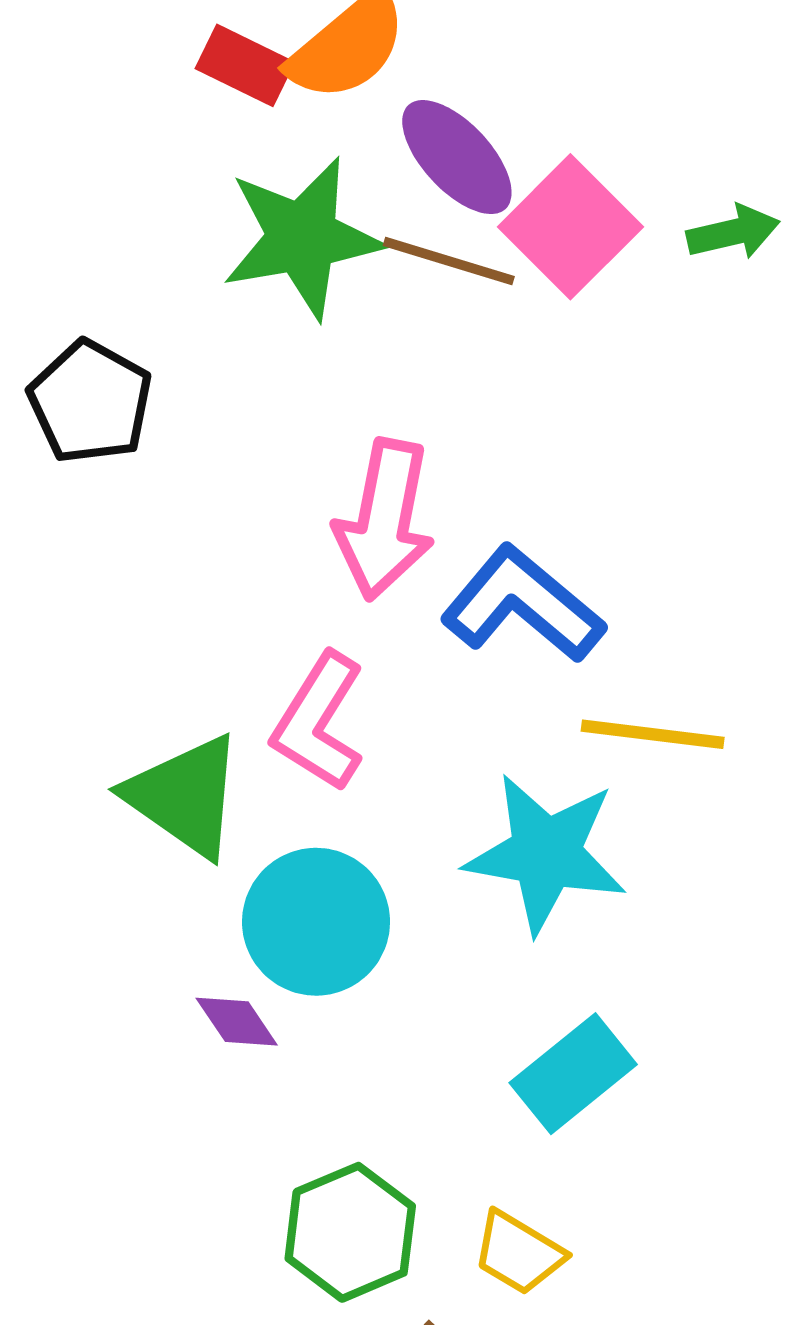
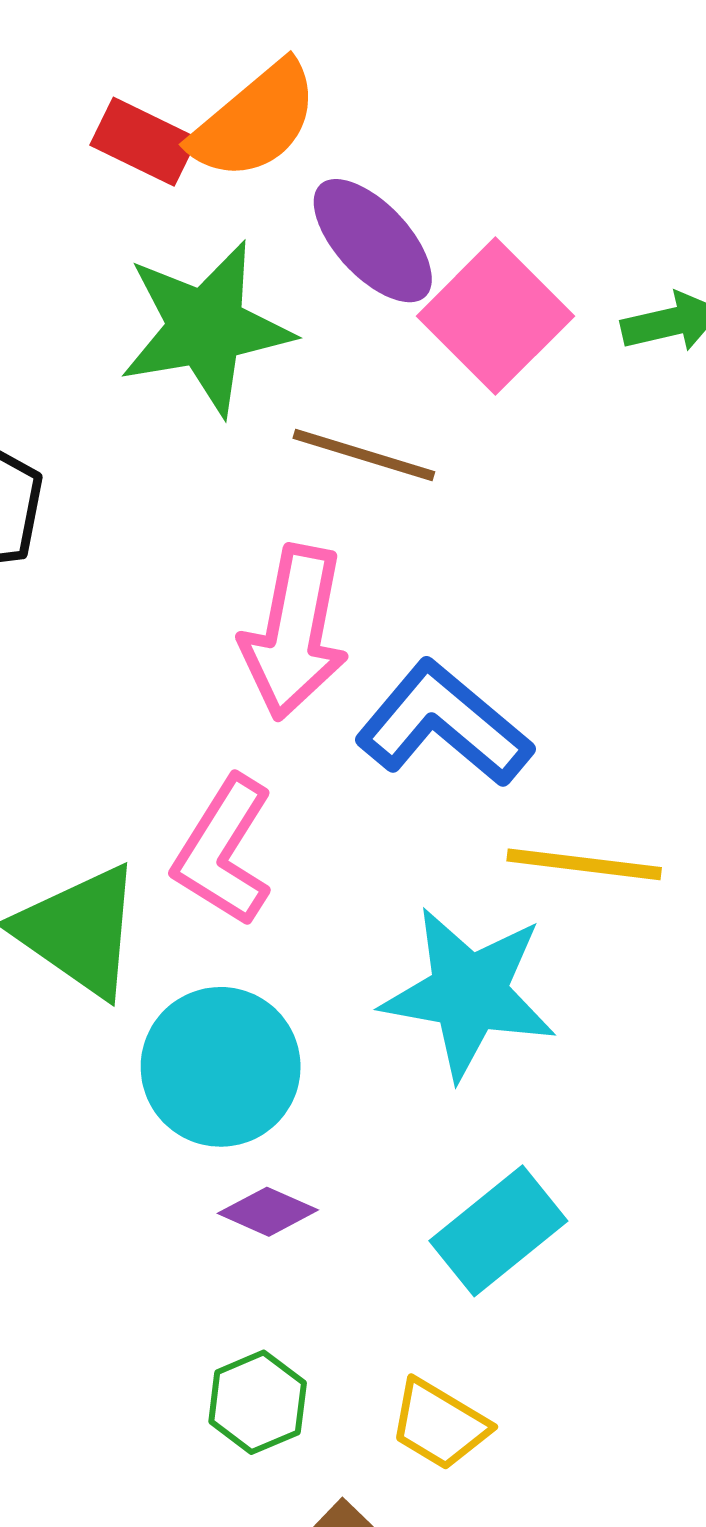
brown line: (449, 261) -> (364, 455), moved
purple diamond: (237, 1022) -> (268, 1212), moved, turned -32
green hexagon: (350, 1232) -> (258, 1402), size x0.7

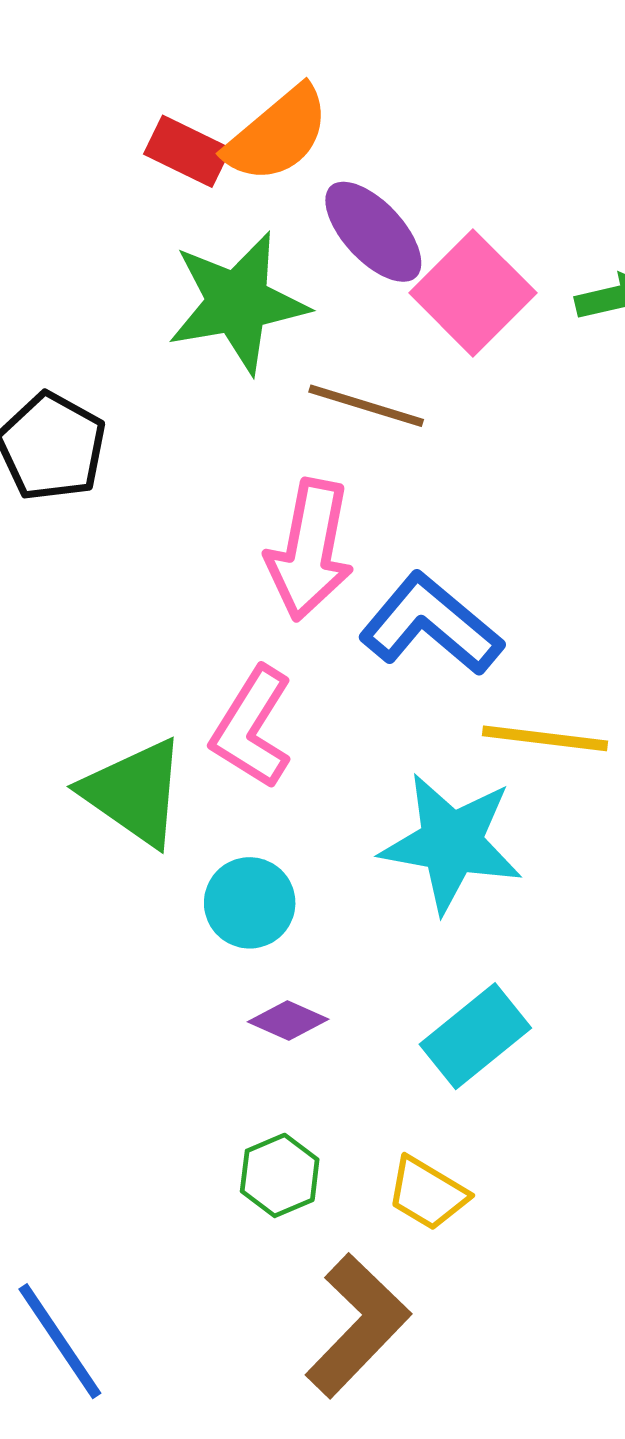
cyan circle: (221, 1067) -> (250, 903), size x0.7

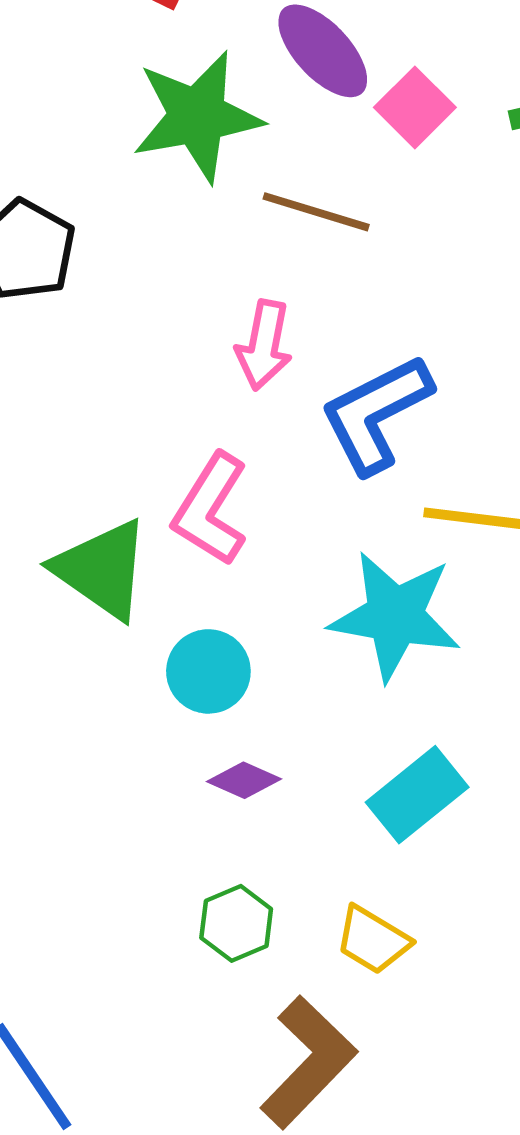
pink square: (473, 293) -> (415, 107), size x0.7
pink arrow: (310, 550) -> (264, 345), size x0.7
blue L-shape: (431, 624) -> (376, 414), turned -67

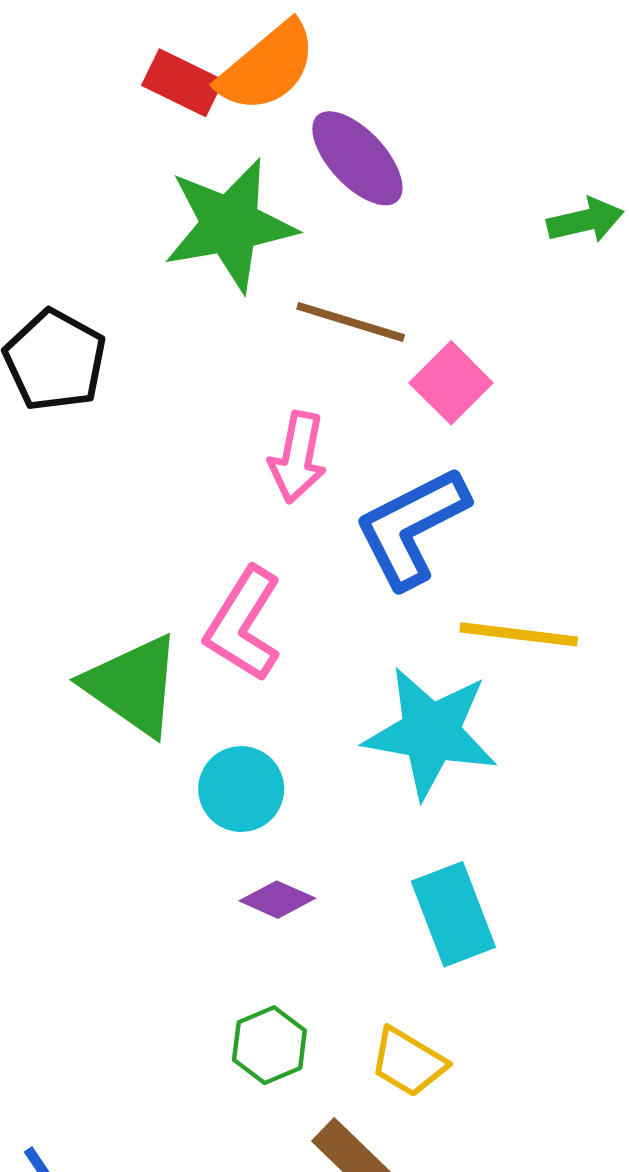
pink square: (415, 107) -> (451, 383), moved
cyan rectangle: (417, 795) -> (453, 914), turned -72

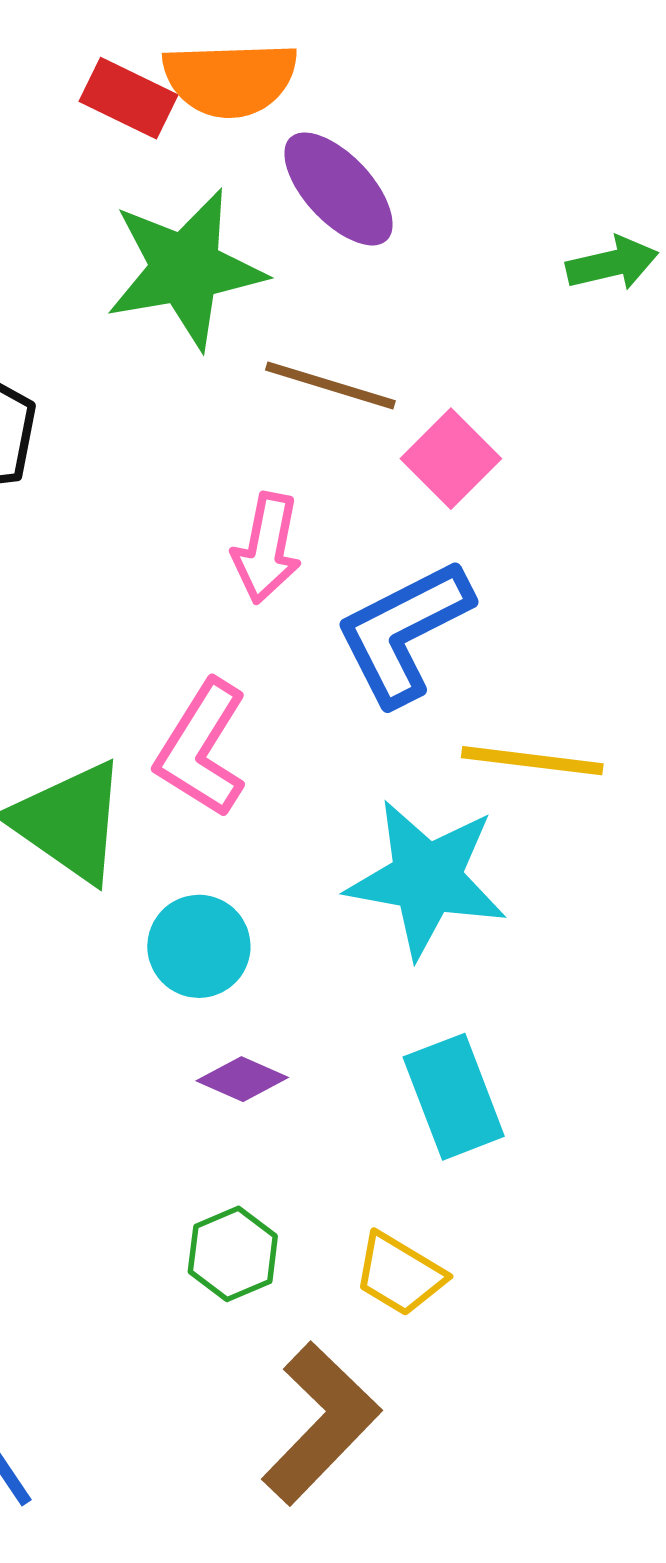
orange semicircle: (267, 67) -> (230, 79), turned 38

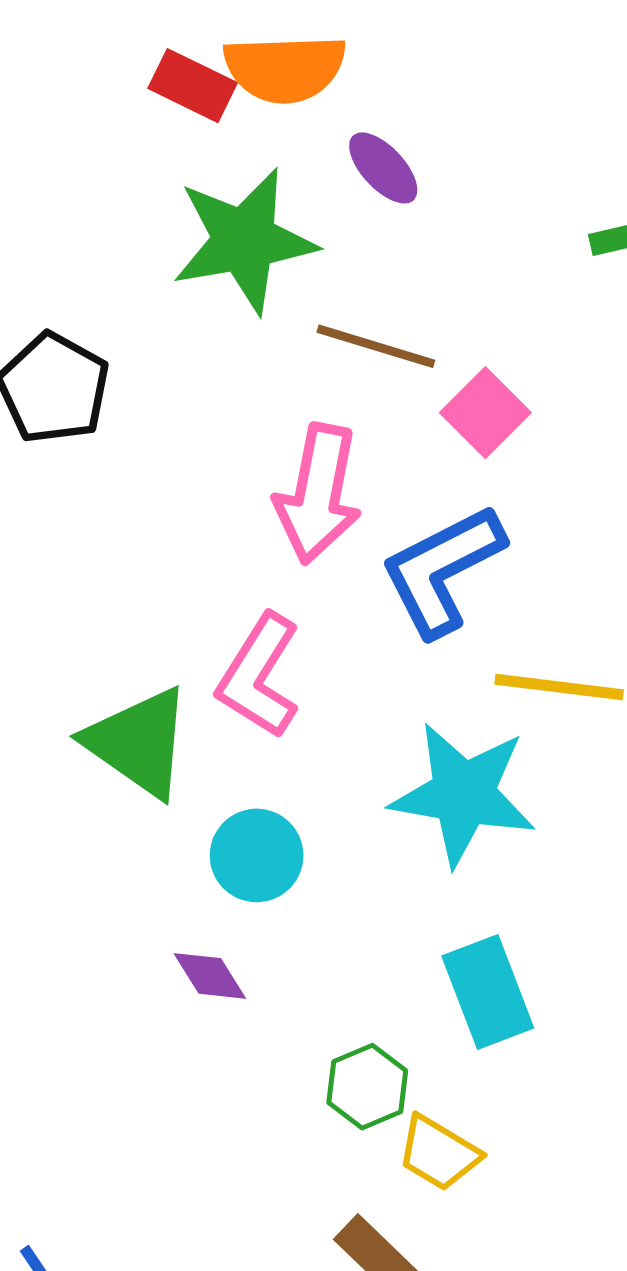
purple ellipse: (339, 189) -> (383, 168), size x0.7
pink arrow: (267, 548) -> (318, 494), size x1.4
purple diamond: (242, 1079) -> (210, 976), moved, turned 34
green hexagon: (233, 1254) -> (367, 1087), moved

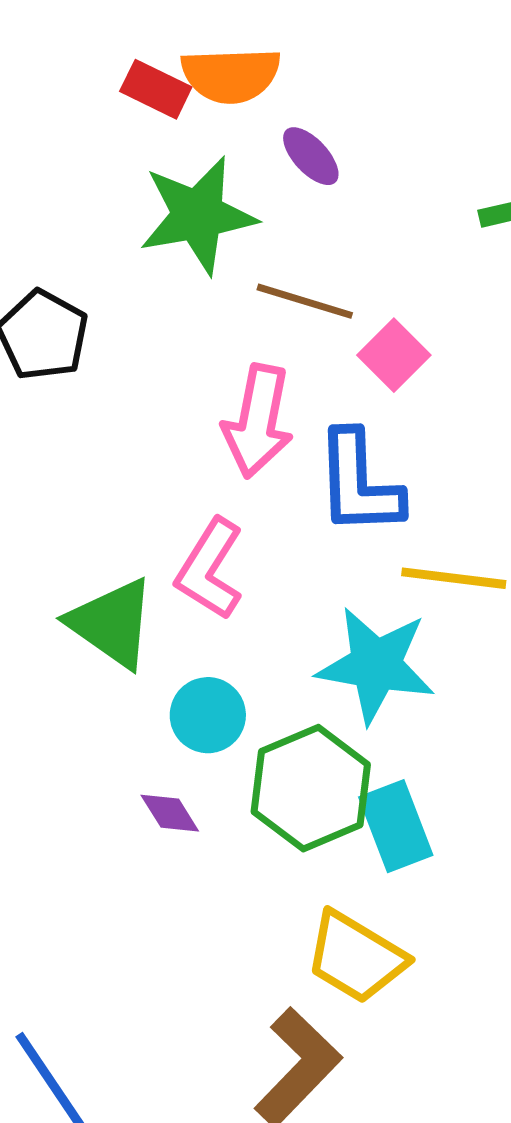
blue L-shape: (442, 570) -> (359, 483), turned -65
green hexagon: (367, 1087) -> (311, 788), moved, size x1.8
yellow trapezoid: (439, 1153) -> (356, 957), size x1.5

